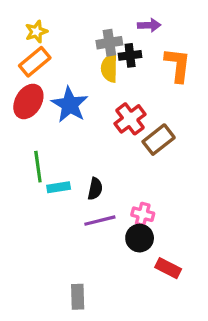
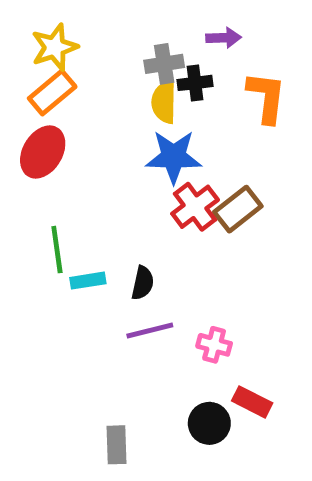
yellow star: (36, 32) -> (55, 47), size x1.4
blue star: (70, 105) -> (174, 157), moved, turned -30
red cross: (130, 119) -> (195, 207), moved
pink cross: (143, 214) -> (214, 345), moved
black circle: (140, 238) -> (209, 423), moved

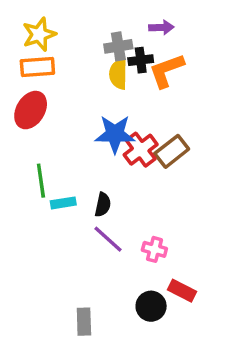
orange rectangle: (52, 92) -> (37, 67), turned 36
orange L-shape: (266, 97) -> (167, 70), moved, turned -117
blue star: (174, 157) -> (115, 134), moved
purple line: (150, 331) -> (108, 239), turned 56

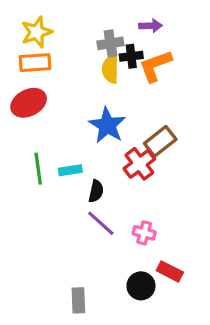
red ellipse: (31, 110) -> (29, 103), turned 32
blue star: (115, 134) -> (107, 125), turned 30
red cross: (141, 150) -> (139, 164), moved
cyan rectangle: (63, 203) -> (70, 170), moved

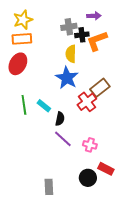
yellow semicircle: (110, 69) -> (71, 54), moved
red ellipse: (29, 103) -> (18, 64), turned -35
cyan rectangle: (70, 170) -> (44, 106), turned 48

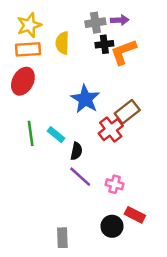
gray cross: (69, 27) -> (95, 23), moved
yellow semicircle: (71, 54) -> (62, 43), moved

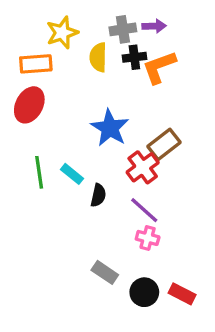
yellow star: (29, 25) -> (62, 33), moved
yellow semicircle: (62, 43) -> (98, 57), moved
purple line: (80, 177) -> (144, 210), moved
red rectangle: (135, 215) -> (182, 294), moved
gray rectangle: (62, 238) -> (105, 272), moved, turned -54

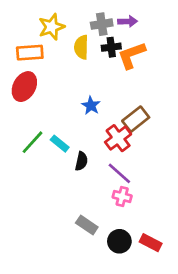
blue star: (110, 128) -> (91, 106), size x0.6
green line: (39, 172) -> (33, 142), turned 50

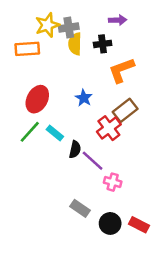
gray cross: (102, 24) -> (69, 28), moved
orange L-shape: (132, 55) -> (121, 70), moved
red ellipse: (24, 87) -> (37, 99), moved
purple line: (119, 173) -> (93, 161), moved

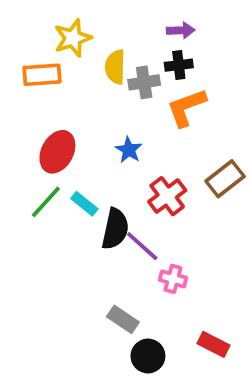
gray cross: (69, 28) -> (144, 82), moved
black cross: (103, 44) -> (179, 65), moved
brown rectangle: (125, 110) -> (225, 179), moved
black semicircle: (75, 149) -> (115, 229), size x1.5
black circle: (110, 223) -> (148, 356), moved

